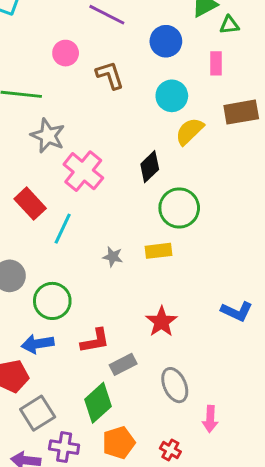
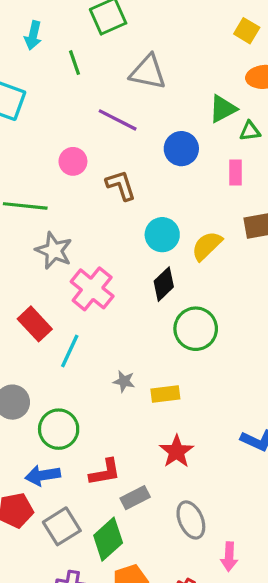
cyan circle: (172, 96) -> (162, 235), moved
yellow rectangle: (159, 251) -> (165, 394), moved
gray square: (38, 413) -> (62, 526), moved

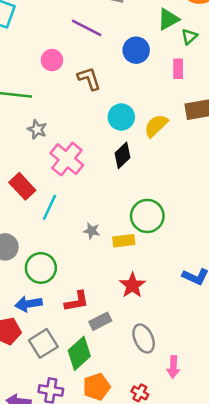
green triangle: (250, 131) -> (189, 37), turned -35
gray star: (54, 251) -> (37, 129), size x0.7
green circle: (196, 329) -> (147, 216), moved

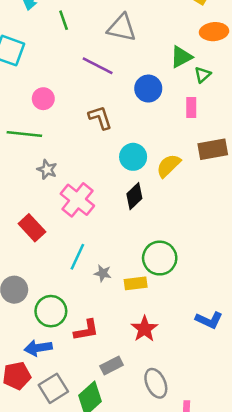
pink circle: (52, 60) -> (43, 99), moved
cyan line: (50, 207) -> (77, 257), moved
red L-shape: (77, 301) -> (86, 330), moved

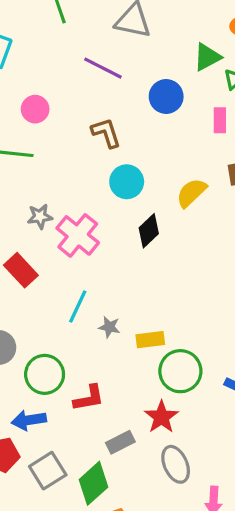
cyan circle: (133, 157) -> (127, 182), moved
gray star: (47, 169) -> (40, 216), moved, turned -30
green circle: (160, 258) -> (180, 371), moved
red star: (144, 329) -> (161, 417), moved

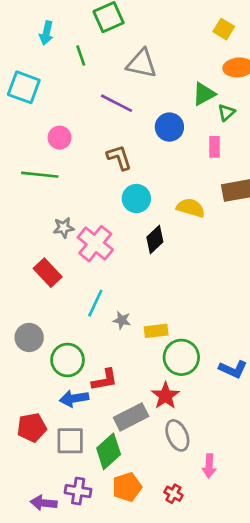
yellow semicircle: (191, 193) -> (191, 208), turned 60
blue arrow: (29, 420) -> (74, 398), moved
gray rectangle: (120, 442) -> (131, 417), size x1.4
gray square: (48, 471) -> (70, 441), turned 32

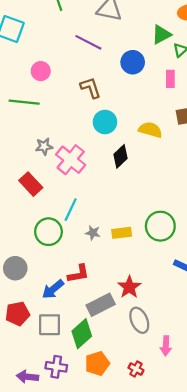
gray star: (122, 320) -> (93, 233), moved
gray circle: (29, 337) -> (15, 268), moved
green circle: (181, 357) -> (160, 226), moved
green circle: (68, 360) -> (48, 232), moved
blue arrow: (74, 398) -> (53, 289), turned -30

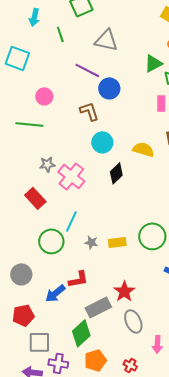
blue circle: (133, 62) -> (109, 88), moved
gray square: (50, 325) -> (39, 342), moved

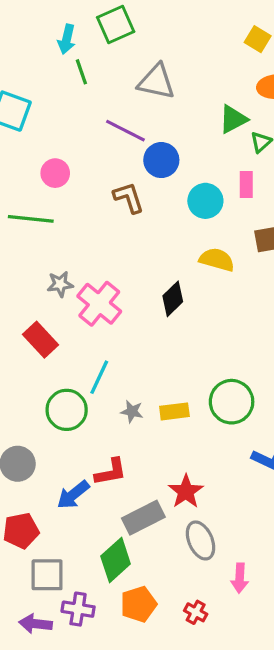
cyan arrow: (34, 17) -> (67, 39), moved
cyan circle: (102, 142) -> (205, 201), moved

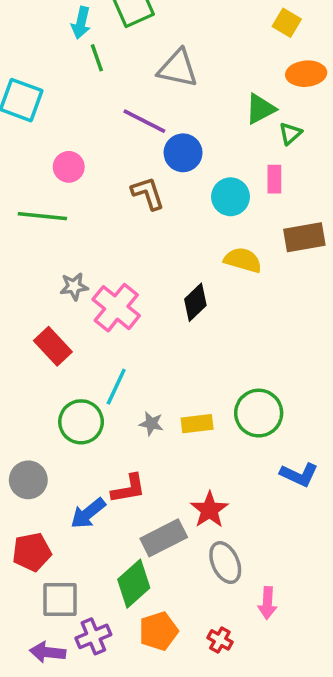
purple cross: (78, 609) -> (93, 636), turned -32

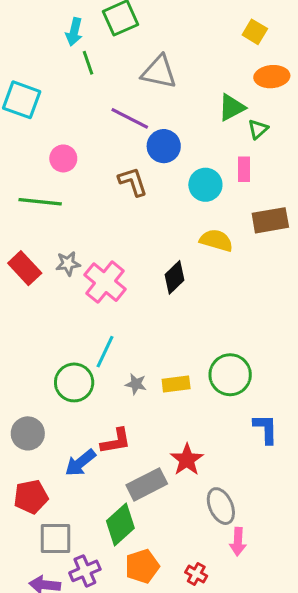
red rectangle: (53, 346) -> (25, 268), moved
blue L-shape: (299, 475) -> (266, 429), turned -116
gray ellipse: (225, 563) -> (221, 506), moved

